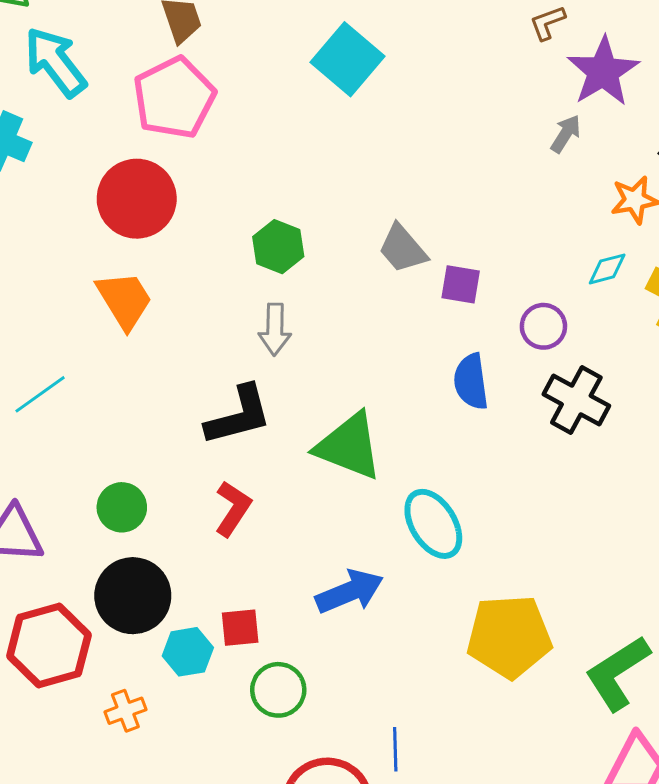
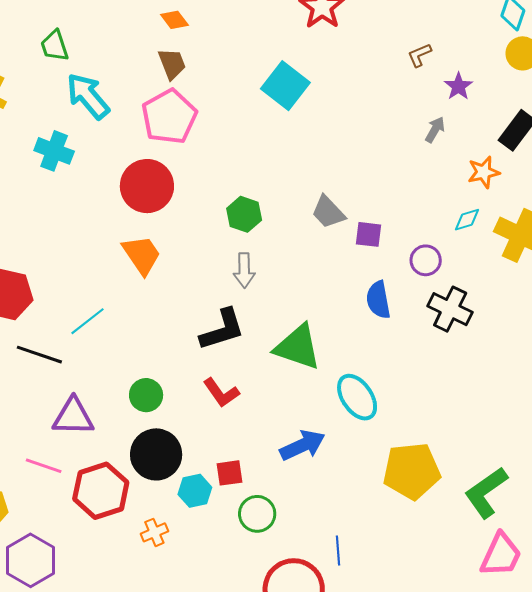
purple star: (603, 71) -> (458, 86), size x0.6
red L-shape: (233, 508) -> (221, 393), turned 114

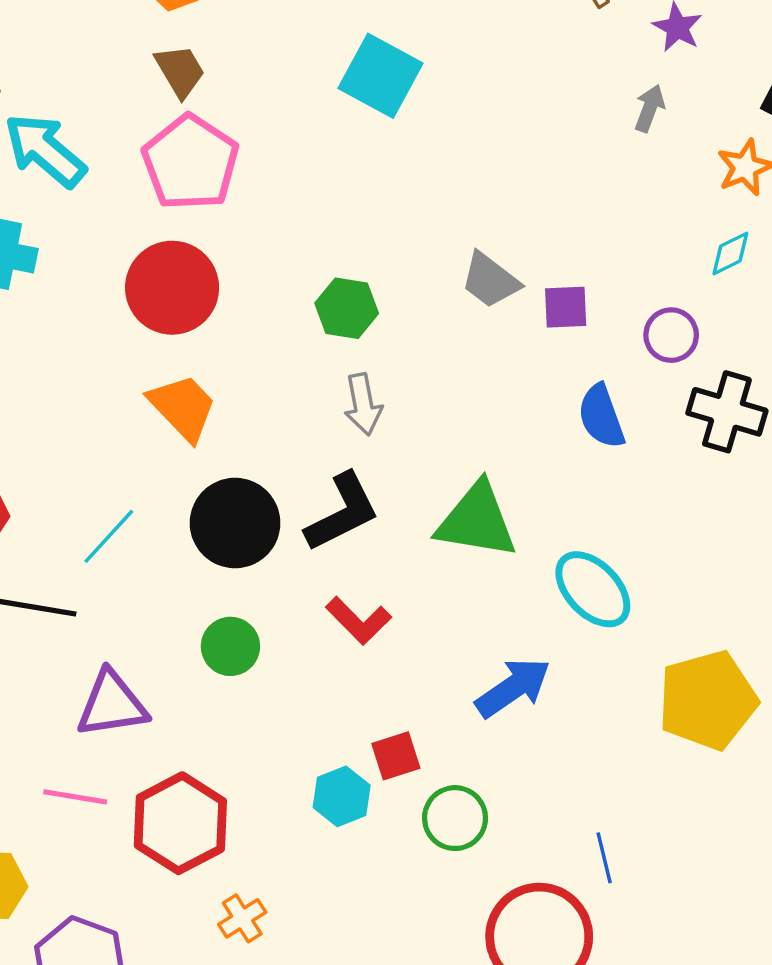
black circle: (156, 454) -> (235, 523), moved
orange cross: (154, 532) -> (242, 918), moved

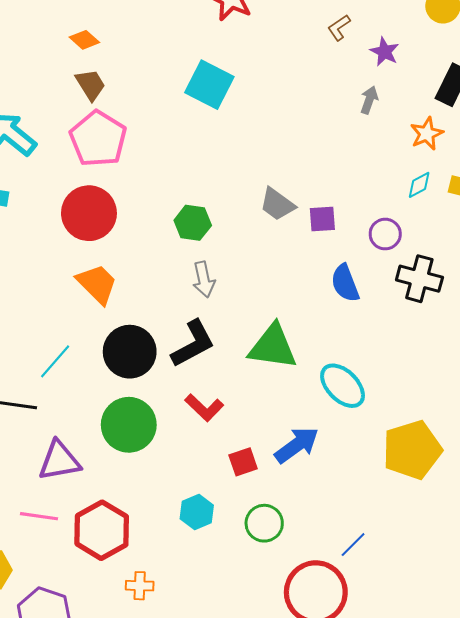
green circle: (230, 646) -> (129, 425), size x1.6
red square: (396, 756) -> (243, 462), moved
blue line: (604, 858) -> (353, 545), turned 60
orange cross: (242, 918) -> (140, 586), turned 36

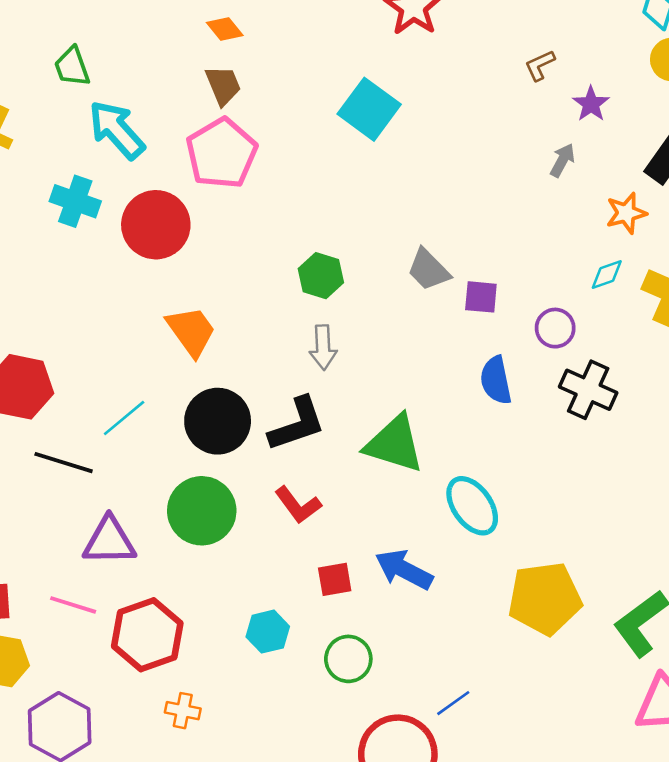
red circle: (89, 213) -> (156, 225), moved
blue arrow: (297, 445) -> (404, 569), turned -126

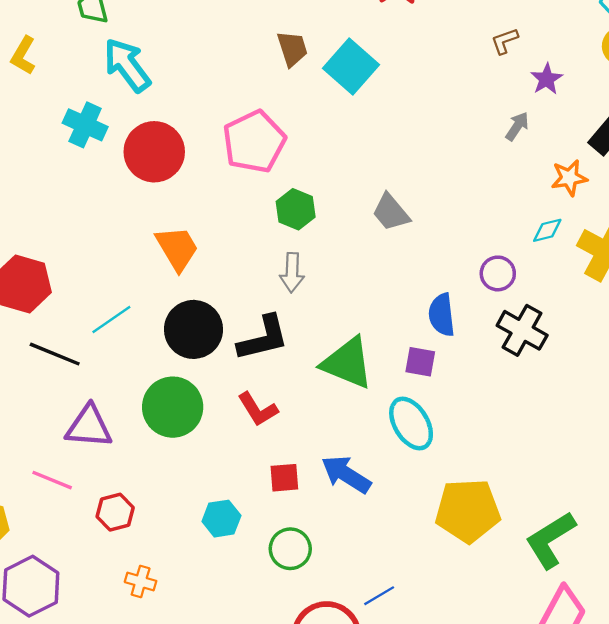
brown trapezoid: (223, 85) -> (292, 49), moved
pink pentagon: (222, 153) -> (254, 142), moved
purple square: (481, 297) -> (420, 362), moved
red hexagon: (147, 635) -> (115, 512), size x0.6

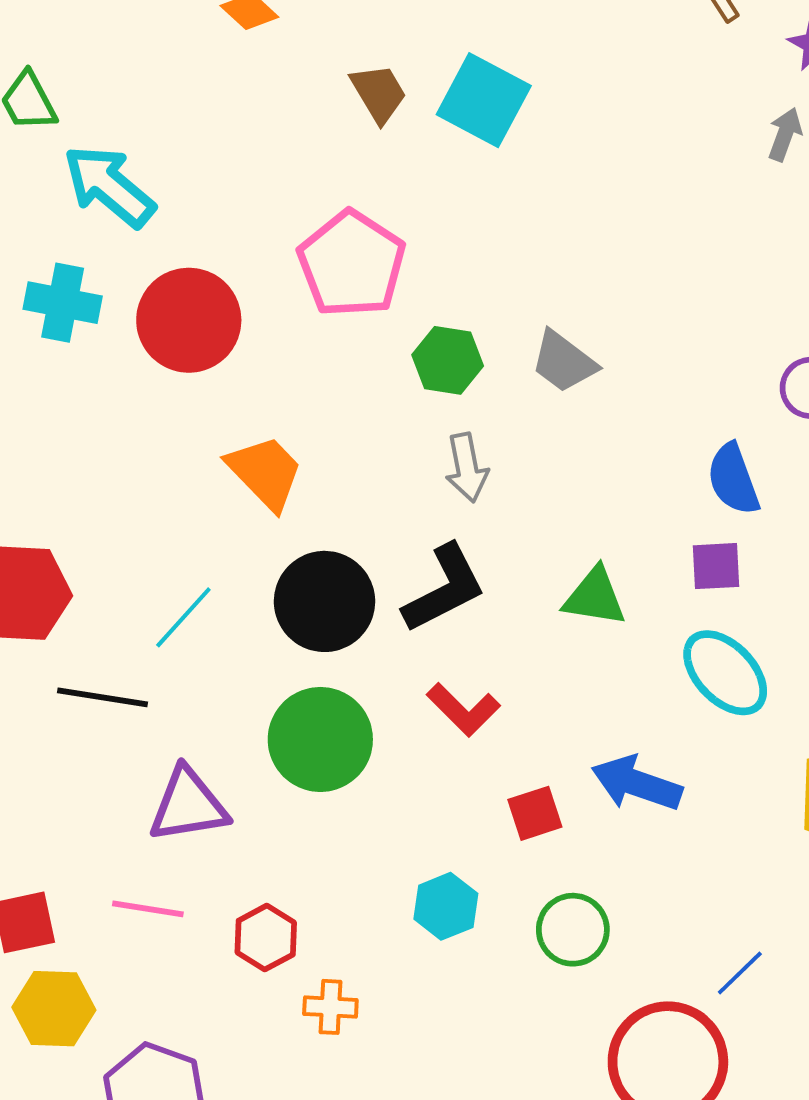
gray trapezoid: (391, 212) -> (564, 362), moved
green triangle: (347, 363) -> (595, 597), size x0.7
orange cross: (141, 582) -> (330, 1007), moved

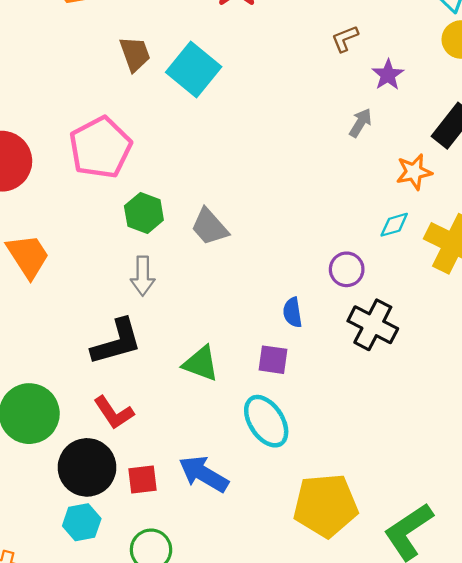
blue semicircle: (733, 479) -> (293, 312), size x0.7
black circle: (324, 601) -> (87, 467), moved

